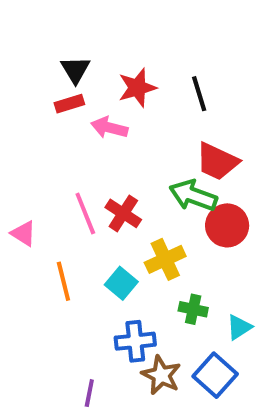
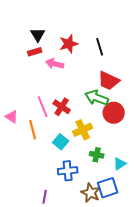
orange line: (63, 281) -> (33, 130), moved
brown star: (161, 375) -> (91, 193), moved
blue square: (215, 375) -> (108, 188), turned 30

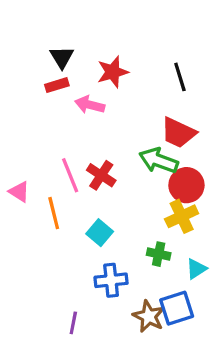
black line: (100, 47) -> (180, 77), moved
yellow cross: (83, 130) -> (182, 216), moved

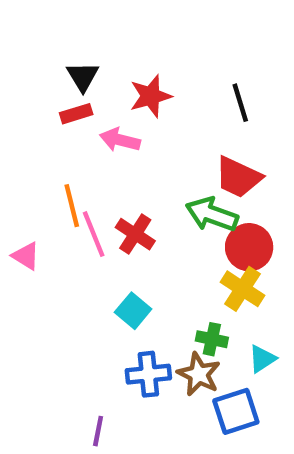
orange line: (54, 213) -> (72, 206), moved
yellow cross: (182, 216) -> (243, 289), turned -32
brown star: (149, 316) -> (199, 374), moved

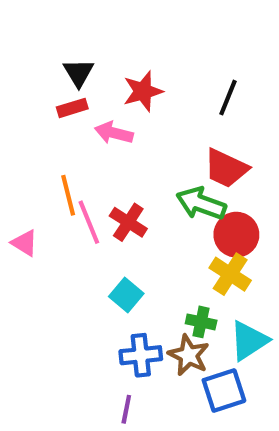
black line: (240, 103) -> (228, 98), turned 39
cyan triangle: (262, 359) -> (249, 341), size x1.5
purple line: (98, 431) -> (126, 409), moved

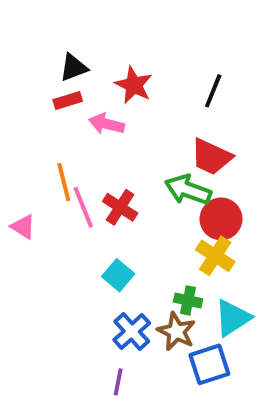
black triangle: (78, 73) -> (74, 68), turned 40
red star: (143, 91) -> (134, 85), turned -30
blue cross: (141, 355) -> (132, 331), turned -36

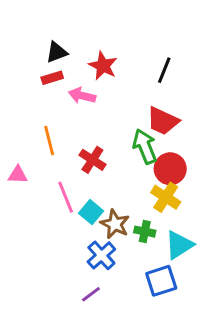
green arrow: (188, 190) -> (145, 146), turned 48
pink line: (83, 207) -> (66, 197), moved
pink triangle: (23, 227) -> (18, 175), turned -30
brown star: (176, 331) -> (115, 224), moved
purple line: (118, 382) -> (91, 294), turned 42

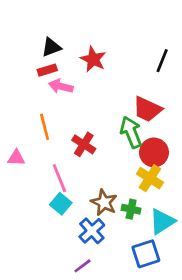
black line: (164, 70) -> (162, 61), moved
pink arrow: (82, 96) -> (61, 86), moved
cyan square: (91, 212) -> (61, 204), moved

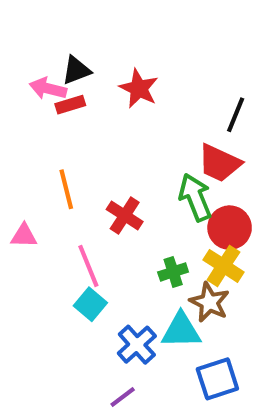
black line: (162, 61) -> (236, 115), moved
pink arrow: (61, 86) -> (48, 88), moved
brown star: (104, 202) -> (209, 302), moved
green cross: (131, 209) -> (173, 272), moved, turned -30
cyan triangle: (162, 221) -> (181, 330), moved, turned 32

